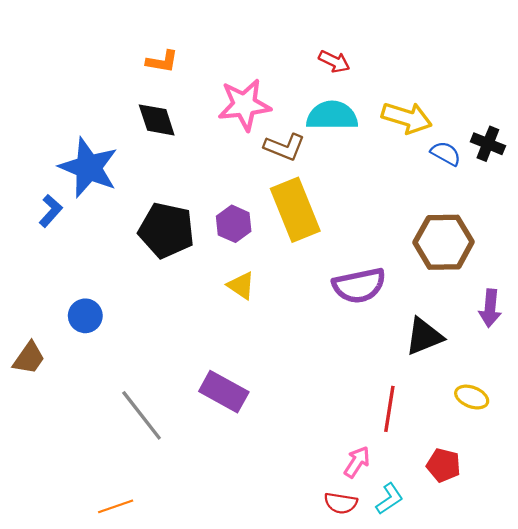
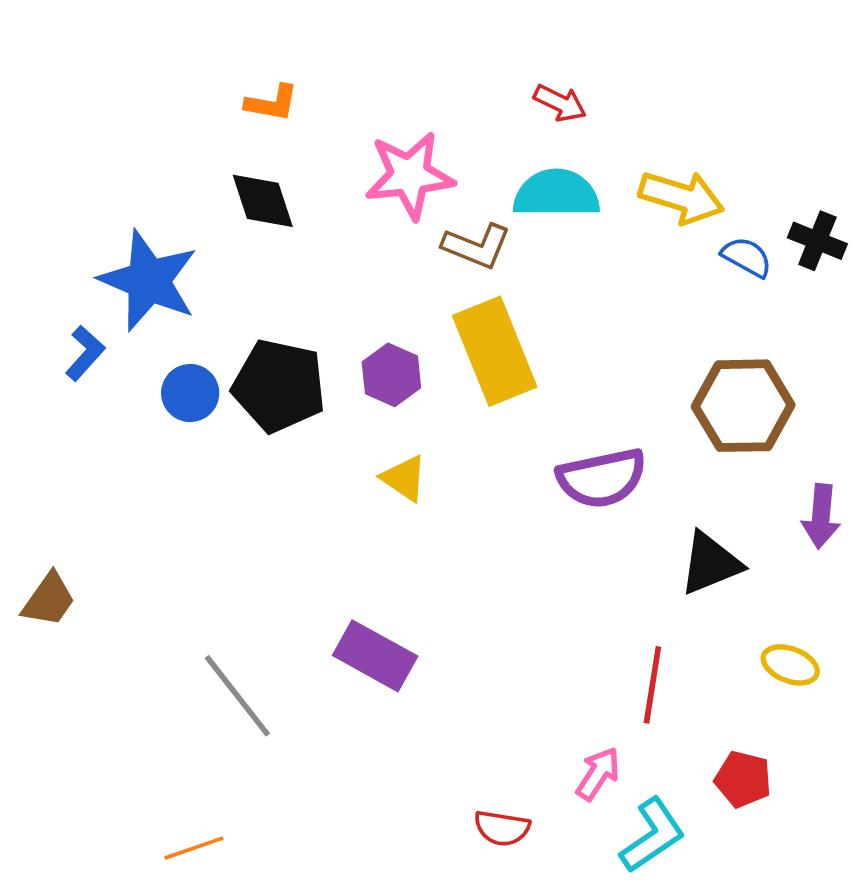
blue circle: (85, 316) -> (190, 393), moved
cyan L-shape: (389, 499) -> (652, 835), size x1.4
red semicircle: (341, 503) -> (502, 828), moved

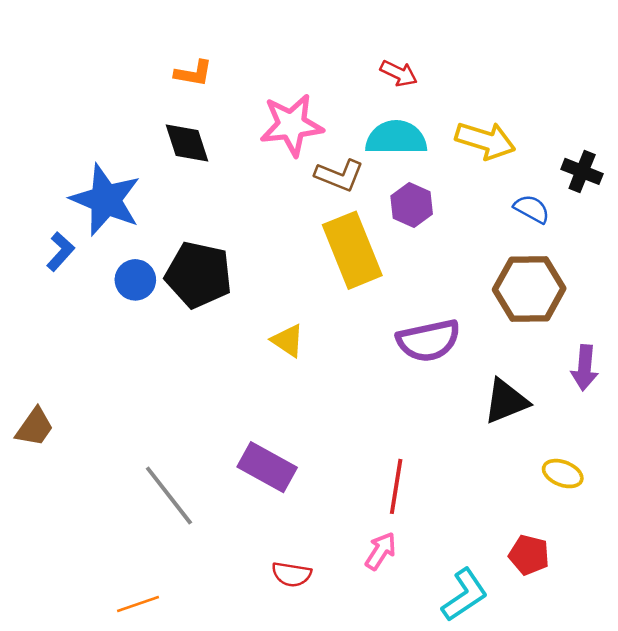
blue semicircle: (747, 257) -> (532, 209), moved
purple hexagon: (391, 375) -> (412, 205), moved
red line: (652, 685) -> (396, 486), moved
pink arrow: (598, 774) -> (381, 551), moved
red semicircle: (502, 828) -> (292, 574), moved

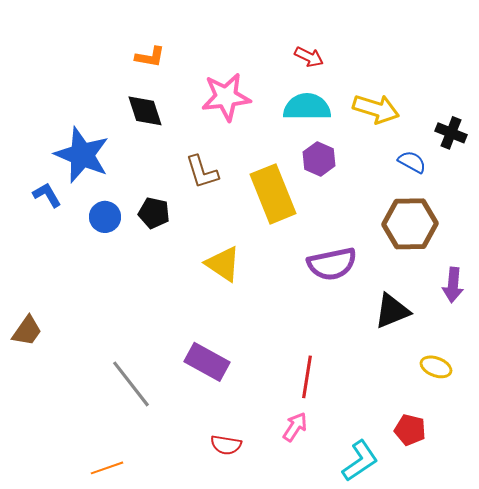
brown L-shape: (339, 175) -> (202, 172), moved, turned 51
blue L-shape: (60, 251) -> (47, 195), turned -72
black pentagon: (199, 275) -> (154, 213), size x0.6
yellow triangle: (288, 341) -> (223, 264), size x1.4

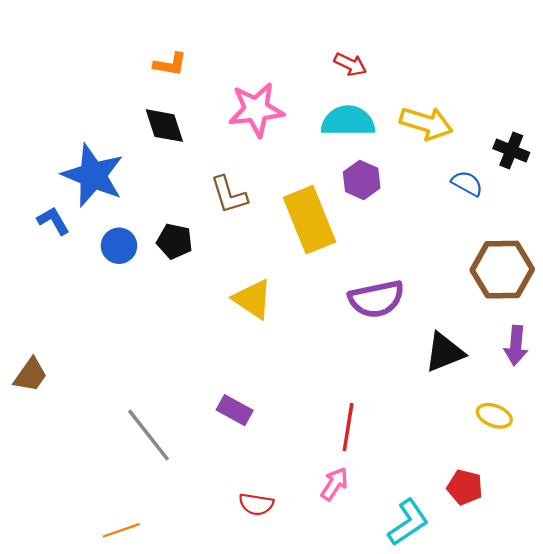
brown hexagon: (410, 224) -> (502, 270), moved
purple arrow: (453, 285) -> (516, 346), moved
purple rectangle: (207, 362) -> (235, 410), size x0.7

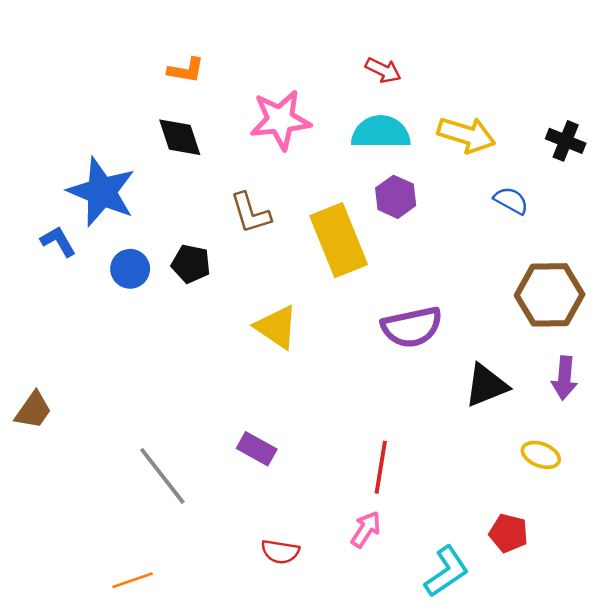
black cross: (511, 150) -> (566, 141), moved

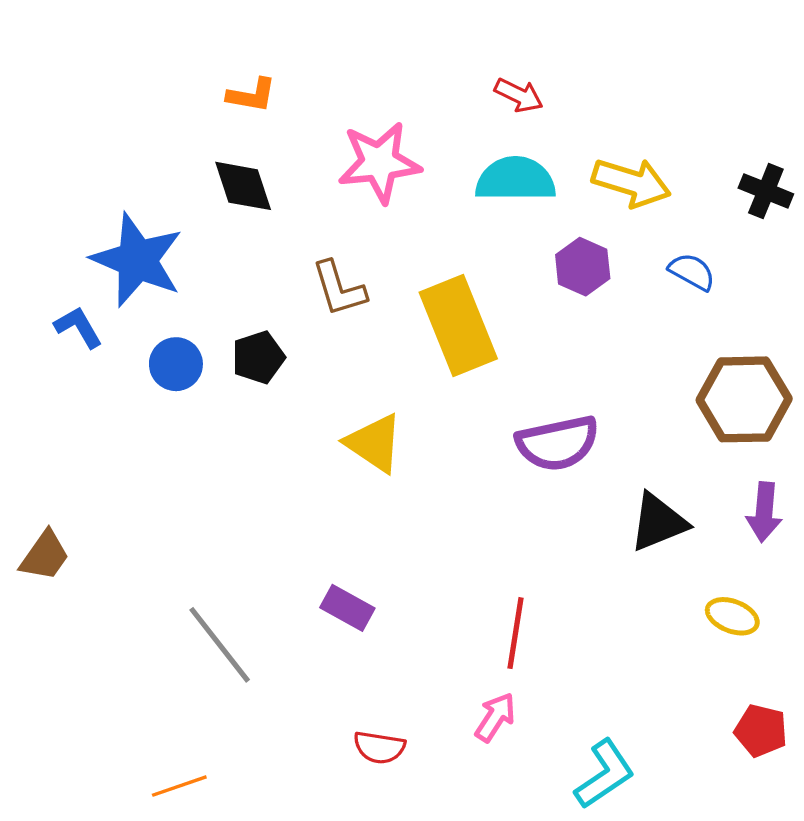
purple hexagon: (396, 197) -> (583, 267), moved
black pentagon: (191, 264) -> (258, 357), turned -30
red pentagon: (509, 533) -> (761, 731), moved

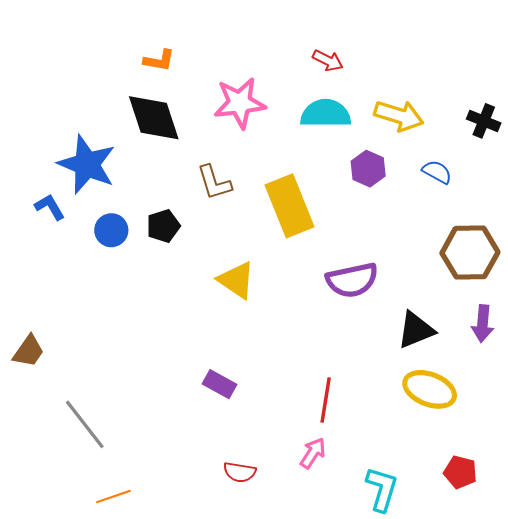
black diamond: (243, 186) -> (154, 118), size x1.4
yellow ellipse: (732, 616) -> (430, 389), moved, size x1.6
gray line: (220, 645) -> (85, 424), moved
red pentagon: (761, 731) -> (460, 472), moved
cyan L-shape: (605, 774) -> (382, 489), turned -39

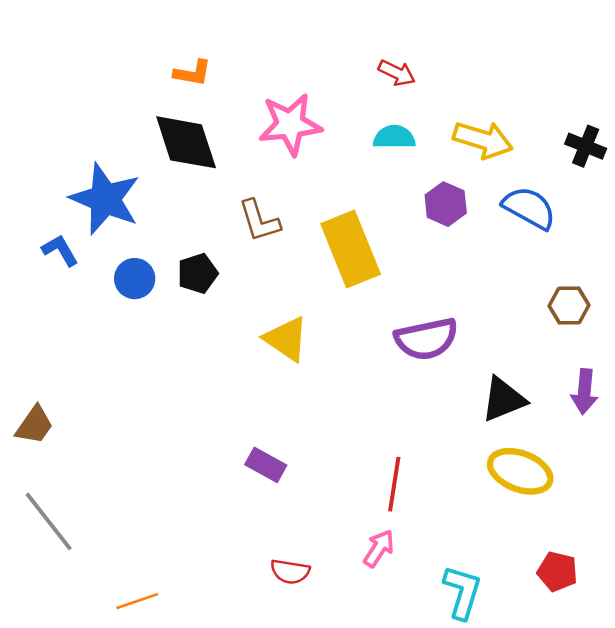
cyan semicircle: (326, 114) -> (394, 137), size x0.7
blue semicircle: (437, 172) -> (529, 208), size x1.5
brown hexagon: (470, 253) -> (569, 306), size x0.6
gray line: (85, 424) -> (49, 521), moved

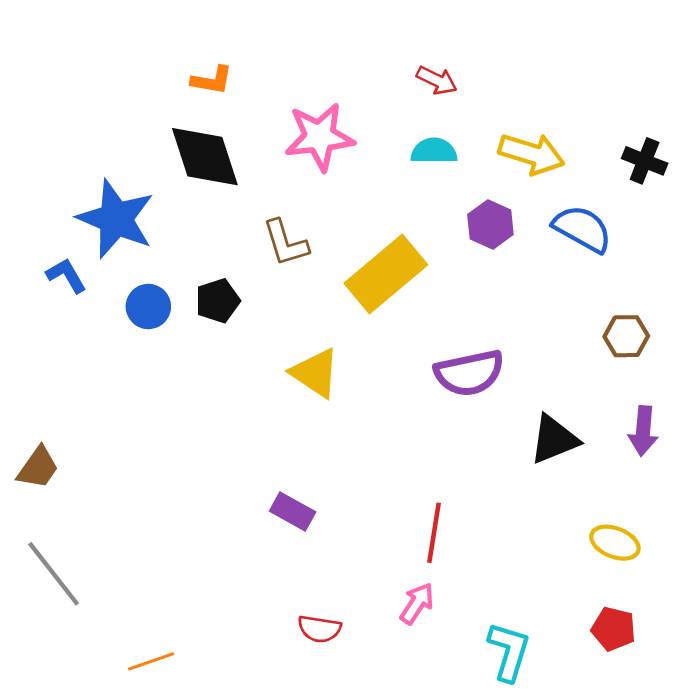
yellow rectangle: (351, 249) -> (386, 274), turned 72
yellow ellipse: (520, 471) -> (615, 543), moved, size x0.7

